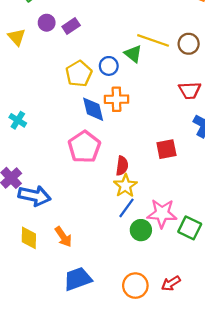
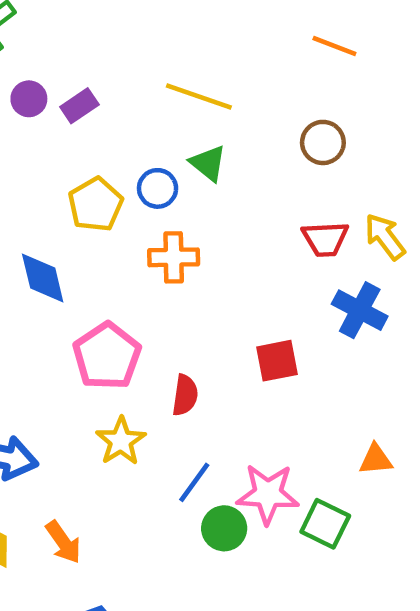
yellow line: (153, 40) -> (199, 97), moved
blue diamond: (93, 109) -> (43, 278), moved
yellow star: (125, 186) -> (121, 441), moved

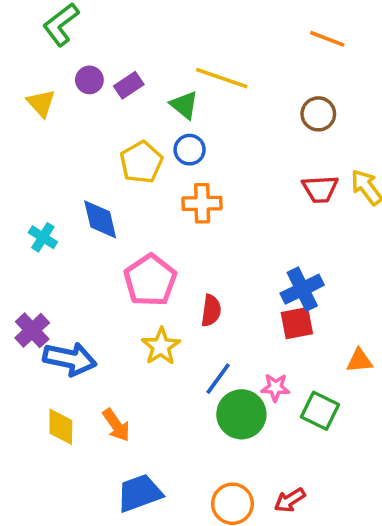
green triangle: (208, 163) -> (184, 105), moved
blue cross: (360, 310) -> (302, 289), moved, turned 36
red square: (277, 361) -> (297, 323), moved
pink star: (268, 494) -> (275, 387), size x0.6
green circle: (224, 528) -> (241, 414), size x1.4

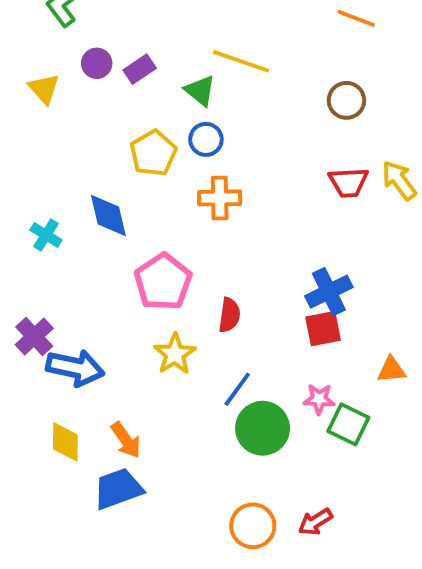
pink star: (275, 387) -> (319, 399), moved
blue trapezoid: (139, 493) -> (118, 489), moved

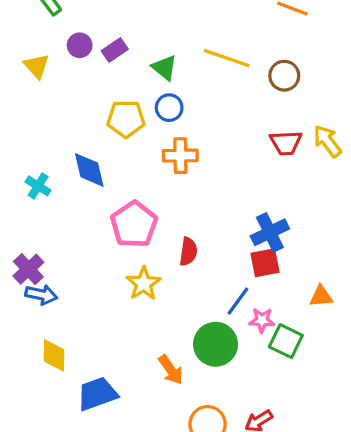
yellow line: (241, 61) -> (227, 58), moved
yellow pentagon: (153, 153) -> (126, 119), turned 30
blue arrow: (75, 368) -> (41, 295), moved, size x0.7
blue line: (237, 389) -> (238, 301), moved
orange arrow: (126, 440) -> (171, 370), moved

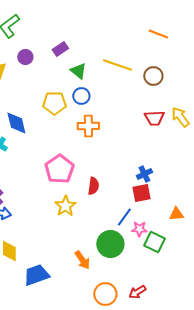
purple rectangle: (115, 50) -> (60, 49), moved
blue diamond: (89, 170) -> (16, 123), moved
blue cross: (270, 232) -> (144, 174), size x0.7

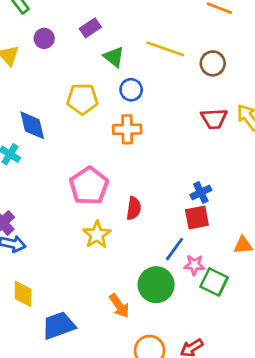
blue circle: (81, 96) -> (131, 90), moved

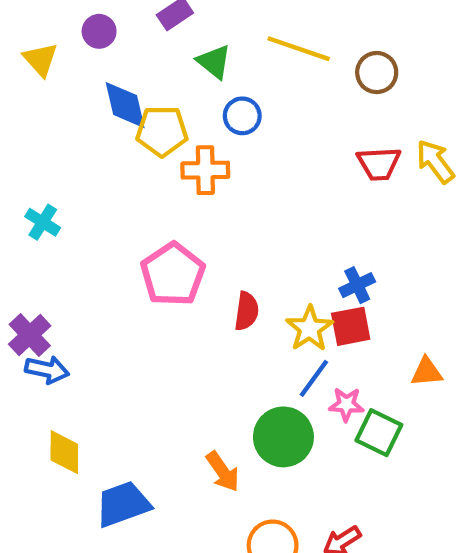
blue diamond: (32, 125) -> (125, 105), moved
orange cross: (127, 129) -> (205, 170), moved
yellow star: (97, 235) -> (309, 328), moved

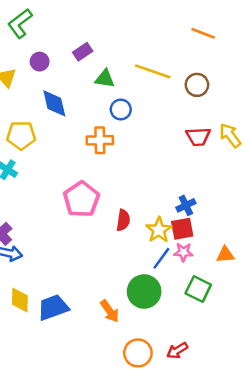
green triangle: (214, 62) -> (105, 79), turned -30
yellow pentagon: (162, 131) -> (21, 135), moved
pink star: (346, 404) -> (183, 252), moved
blue trapezoid: (123, 504) -> (53, 307), moved

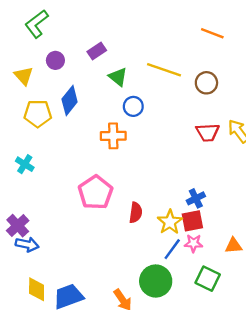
green triangle: (105, 79) -> (118, 77), turned 30
blue diamond: (54, 103) -> (70, 100), turned 52
yellow pentagon: (21, 135) -> (38, 113), moved

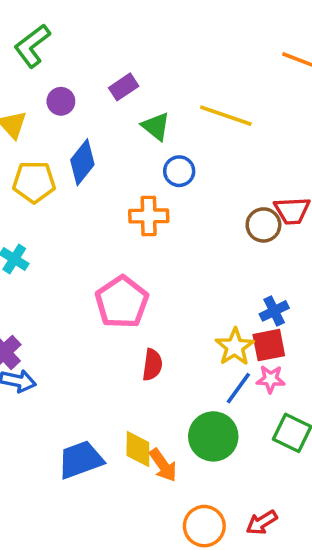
brown circle: (206, 83) -> (263, 225), moved
red semicircle: (136, 213) -> (152, 365), moved
yellow diamond: (37, 289) -> (138, 449), moved

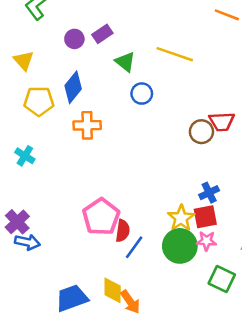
purple circle: (61, 101) -> (74, 39), moved
orange cross: (149, 216) -> (87, 125), moved
pink pentagon: (122, 302) -> (101, 217), moved
blue line: (238, 388) -> (134, 247), moved
green circle: (213, 436) -> (180, 246), moved

